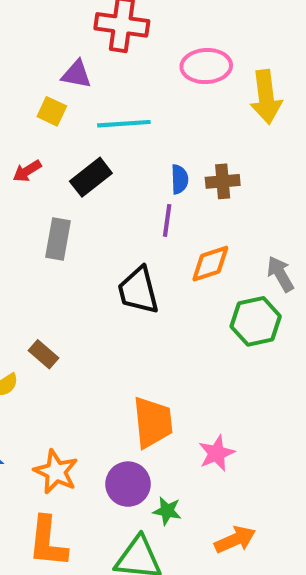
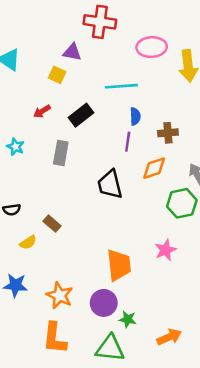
cyan line: (124, 124) -> (121, 86), moved
brown cross: (223, 181) -> (168, 133), moved
pink star: (217, 453) -> (165, 250), moved

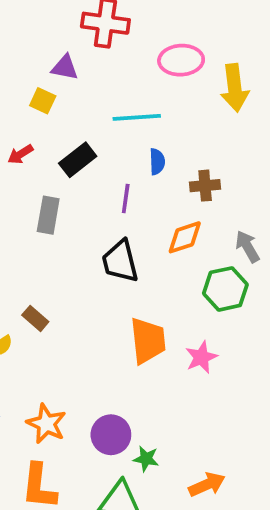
purple line: (128, 142) -> (126, 199), moved
orange trapezoid: (119, 265) -> (148, 341), moved

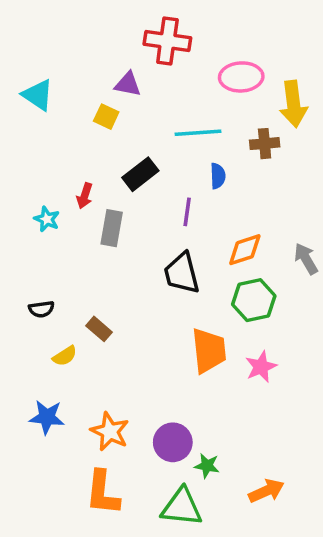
red arrow: (21, 154) -> (85, 196), moved, turned -40
brown cross: (205, 186) -> (265, 144), moved
green hexagon: (225, 289) -> (254, 300), moved

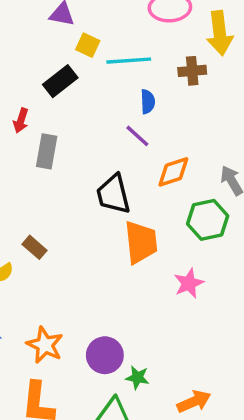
yellow square: (106, 117) -> (88, 45), moved
black rectangle: (140, 174) -> (60, 81), moved
purple line: (187, 212) -> (137, 136), moved, turned -56
green hexagon: (254, 300) -> (208, 220), moved
orange trapezoid: (209, 351) -> (141, 242), moved

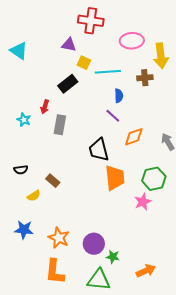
green hexagon: (208, 220) -> (154, 179), moved

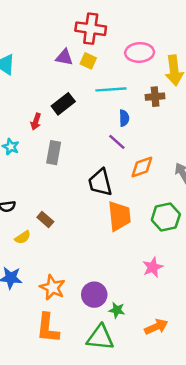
yellow square: (84, 63) -> (88, 61), moved
red arrow: (45, 107) -> (36, 122), moved
pink star: (143, 202) -> (153, 267), moved

